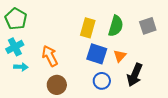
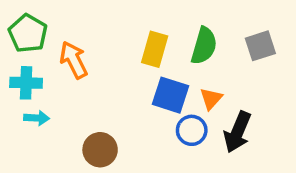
cyan cross: (15, 47) -> (26, 83), turned 30
orange arrow: (50, 56) -> (74, 60), moved
blue circle: (102, 81) -> (192, 130), moved

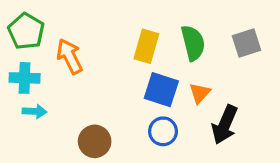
green semicircle: (204, 46) -> (193, 43), turned -30
blue circle: (192, 130) -> (163, 131), moved

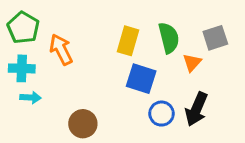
orange triangle: (200, 93) -> (192, 63), moved
blue circle: (163, 131) -> (161, 114), moved

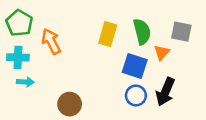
gray square: (215, 38) -> (181, 32), turned 30
blue square: (141, 79) -> (135, 66), moved

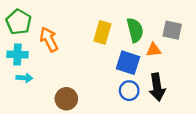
orange triangle: (162, 52) -> (154, 50), turned 42
black arrow: (165, 92) -> (157, 87), turned -32

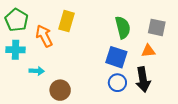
yellow rectangle: (102, 32) -> (66, 21), moved
orange triangle: (154, 50) -> (148, 51), moved
cyan arrow: (24, 78) -> (37, 71), moved

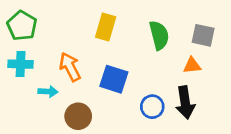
yellow rectangle: (66, 21) -> (106, 27), moved
orange arrow: (44, 36) -> (70, 67), moved
blue square: (116, 57) -> (114, 79), moved

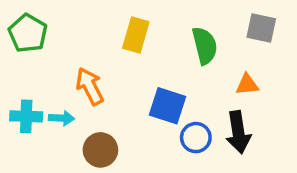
gray square: (203, 35) -> (261, 28), moved
cyan cross: (21, 64) -> (26, 116), moved
blue square: (114, 79) -> (168, 106), moved

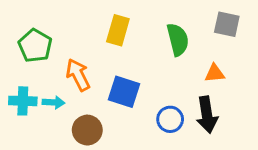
green pentagon: (28, 33) -> (35, 46), moved
blue square: (168, 106) -> (124, 92), moved

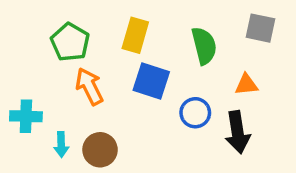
green pentagon: (35, 46) -> (70, 42), moved
blue square: (124, 92) -> (151, 81), moved
cyan arrow: (54, 102) -> (61, 144), moved, turned 85
blue circle: (170, 119) -> (195, 113), moved

